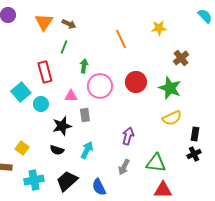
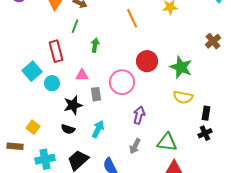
brown cross: (181, 58) -> (213, 41), moved
pink circle: (100, 86) -> (122, 82), moved
yellow semicircle: (172, 118) -> (183, 97), turned 36

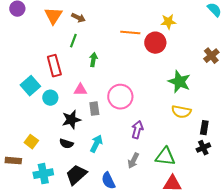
orange line: (132, 18) -> (130, 33), turned -60
red circle: (147, 61) -> (155, 43), moved

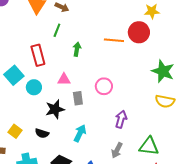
orange line: (130, 33) -> (114, 40), moved
pink circle: (120, 97) -> (104, 86), size x0.7
black semicircle: (66, 144) -> (42, 133), moved

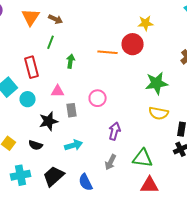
green star: (163, 71) -> (157, 83), turned -30
cyan arrow: (80, 133) -> (74, 145), turned 48

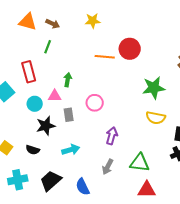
orange triangle: (31, 17) -> (28, 22), turned -48
yellow star: (146, 23) -> (93, 21), moved
green arrow: (71, 61) -> (68, 80), moved
cyan circle: (28, 99) -> (35, 104), moved

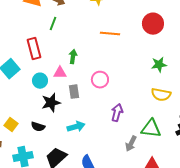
red circle: (130, 49) -> (153, 24), moved
green star: (154, 88) -> (159, 65), size x0.7
green triangle: (140, 163) -> (151, 129), moved
gray arrow: (108, 167) -> (131, 144), moved

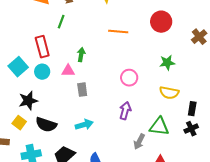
pink circle: (100, 80) -> (129, 78), moved
cyan circle: (40, 81) -> (42, 72), moved
black star: (51, 103) -> (28, 101), moved
black semicircle: (38, 127) -> (46, 125), size x1.5

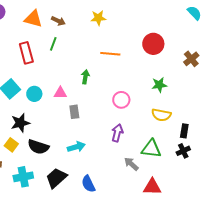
red rectangle: (42, 47) -> (26, 53), moved
green arrow: (81, 55) -> (85, 77), moved
gray arrow: (139, 142) -> (131, 164), turned 105

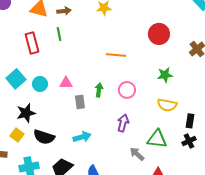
brown arrow: (58, 21) -> (64, 11), turned -32
green line: (53, 44) -> (59, 34), turned -32
orange line: (110, 54) -> (116, 55), moved
green arrow: (85, 77) -> (99, 90), moved

